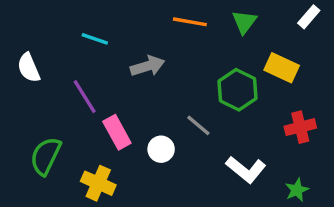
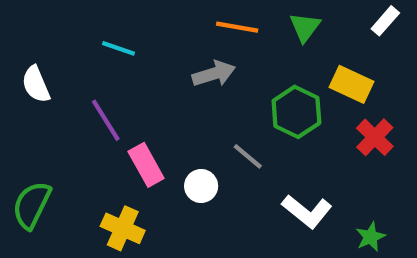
gray arrow: (147, 66) -> (214, 74), moved
red cross: (300, 127) -> (375, 137), moved, turned -32
green semicircle: (46, 156) -> (32, 205), moved

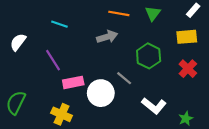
white semicircle: (36, 84) -> (18, 42), turned 60
yellow rectangle: (351, 84) -> (187, 37), moved, turned -30
pink rectangle: (146, 165) -> (73, 82), turned -72
white circle: (201, 186) -> (101, 93), size x1.6

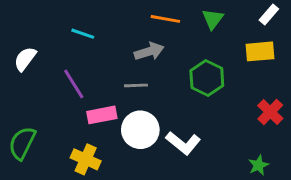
red cross: (188, 69) -> (270, 112), moved
gray line: (124, 78) -> (136, 85), moved, turned -42
white L-shape: (154, 106) -> (183, 143), moved

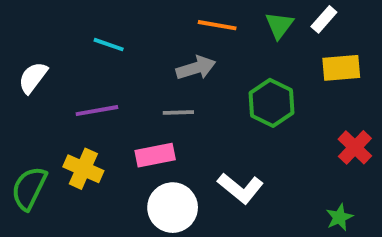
white rectangle: (269, 15) -> (324, 19), moved
purple line: (74, 84) -> (97, 111), turned -68
pink rectangle: (102, 115) -> (155, 155), moved
white circle: (140, 130) -> (173, 208), moved
yellow cross: (86, 159) -> (83, 169), moved

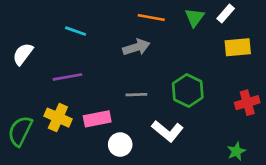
green hexagon: (272, 103) -> (188, 90), moved
gray line: (178, 113) -> (136, 95), moved
red cross: (355, 147) -> (247, 103), turned 30
pink rectangle: (155, 155) -> (97, 119), moved
white circle: (173, 208) -> (120, 145), size x0.7

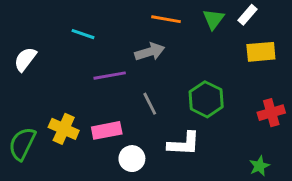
purple line: (67, 77) -> (110, 76), moved
gray line: (136, 95) -> (150, 104), turned 65
white L-shape: (167, 131) -> (184, 144), turned -36

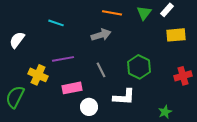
purple line: (110, 76) -> (63, 59), moved
yellow cross: (64, 129) -> (38, 75), moved
green star: (259, 166) -> (165, 112), moved

